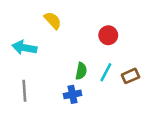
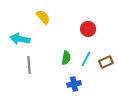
gray line: (24, 91) -> (29, 65), moved
blue cross: (72, 94) -> (74, 84), moved

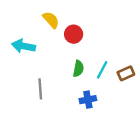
red circle: (88, 29) -> (74, 34), moved
gray line: (29, 65) -> (40, 89), moved

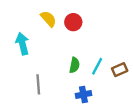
red circle: (74, 34) -> (73, 22), moved
cyan arrow: (24, 46) -> (22, 44), turned 65

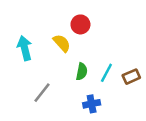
yellow semicircle: (48, 19) -> (62, 43), moved
gray line: (38, 84) -> (42, 93), turned 42

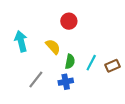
yellow semicircle: (62, 43) -> (53, 47), moved
blue cross: (92, 104) -> (66, 82), moved

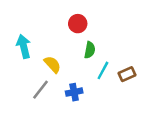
yellow semicircle: (53, 47) -> (52, 64), moved
green semicircle: (70, 61) -> (90, 50), moved

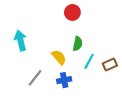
red circle: (78, 24) -> (72, 12), moved
yellow semicircle: (52, 64) -> (59, 57), moved

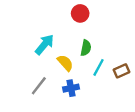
cyan arrow: (20, 41) -> (45, 44), moved, turned 54

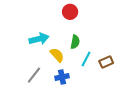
cyan arrow: (45, 44) -> (39, 39), turned 36

